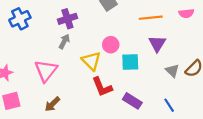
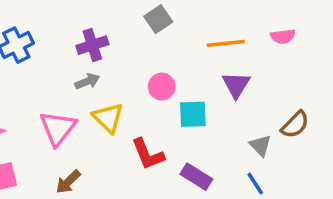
gray arrow: (64, 41) -> (87, 81), turned 40
yellow triangle: (91, 61) -> (108, 118), moved
gray triangle: (172, 71) -> (260, 145), moved

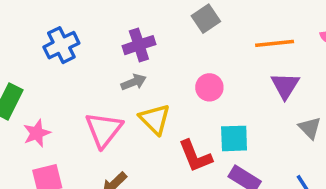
cyan square: (193, 114) -> (234, 138), moved
gray triangle: (260, 145) -> (310, 128), moved

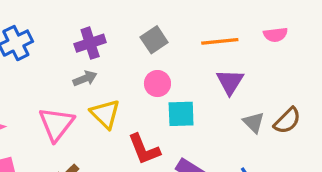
gray square: (206, 19) -> (154, 40), moved
cyan square: (234, 138) -> (181, 114), moved

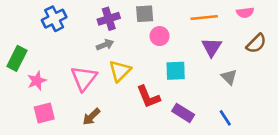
gray square: (154, 40) -> (145, 14), moved, turned 30
pink circle: (157, 84) -> (160, 36), moved
yellow triangle: (105, 114) -> (120, 71), turned 30
brown semicircle: (287, 121) -> (256, 43), moved

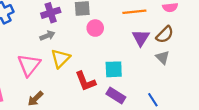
brown semicircle: (256, 43) -> (165, 35), moved
cyan square: (176, 71) -> (114, 69), moved
gray triangle: (229, 77) -> (163, 57), moved

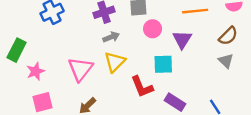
gray arrow: (47, 36) -> (111, 37), moved
purple triangle: (141, 38) -> (182, 39), moved
cyan square: (114, 69) -> (163, 64), moved

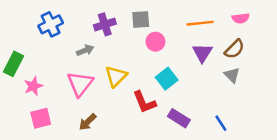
gray arrow: (111, 37) -> (85, 50), moved
purple triangle: (182, 39) -> (202, 53), moved
cyan square: (163, 64) -> (167, 79), turned -36

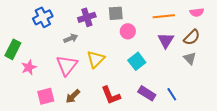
red L-shape: (144, 102) -> (111, 95), moved
pink square: (41, 118) -> (46, 96), moved
blue line: (221, 123) -> (172, 94), moved

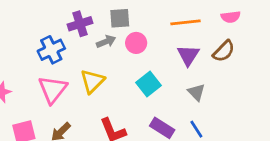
blue cross: (43, 17) -> (51, 50), moved
gray arrow: (71, 38) -> (106, 42), moved
gray triangle: (190, 58) -> (196, 92), moved

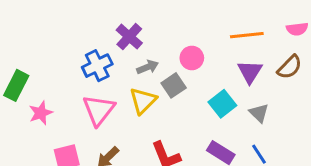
gray square: (120, 18) -> (174, 85), moved, turned -30
purple cross: (80, 24) -> (129, 37), turned -30
gray arrow: (106, 42) -> (148, 67), moved
cyan square: (148, 84) -> (222, 104), moved

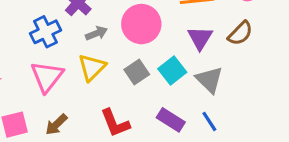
pink circle: (192, 58) -> (141, 24), size x1.6
gray square: (174, 85) -> (137, 72), moved
gray triangle: (259, 113) -> (209, 80), size x1.4

